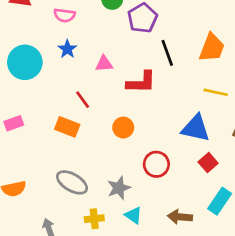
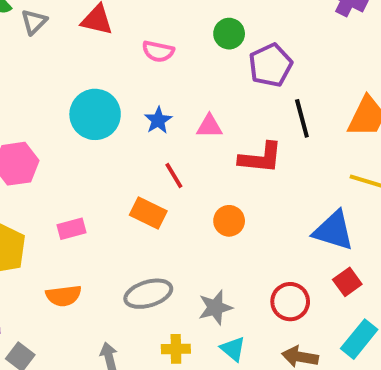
blue star: (67, 49) -> (158, 120), moved
pink rectangle: (14, 123) -> (71, 229), moved
red circle: (156, 164) -> (290, 302), moved
gray ellipse: (72, 182) -> (148, 294), turned -52

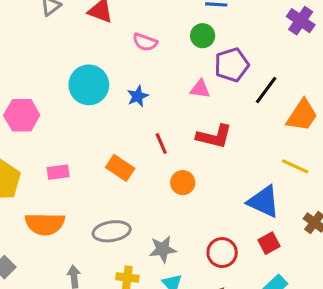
black line: (302, 118) -> (266, 90), moved, turned 44
pink triangle: (209, 126) -> (200, 89), moved
red line: (174, 175) -> (161, 144), moved
orange semicircle: (64, 296) -> (45, 224), size x1.4

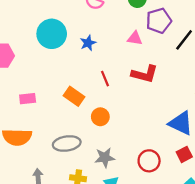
orange circle: (183, 183) -> (100, 117), moved

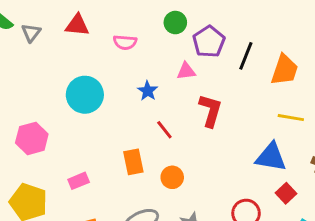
blue star: (88, 43) -> (148, 91), moved
red L-shape: (145, 74) -> (210, 111), turned -72
orange rectangle: (74, 96) -> (133, 162), turned 60

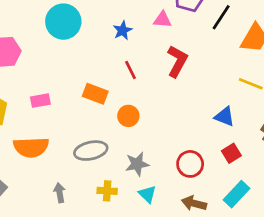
blue triangle: (271, 157) -> (225, 116), size x0.7
orange rectangle: (133, 162) -> (95, 94), turned -70

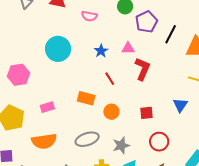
pink triangle: (162, 20) -> (128, 48), moved
blue triangle: (225, 116) -> (180, 105), turned 49
red square: (231, 153) -> (146, 113), moved, turned 32

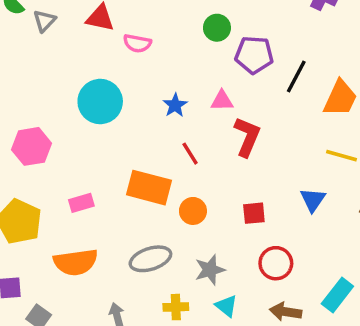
pink semicircle: (89, 16) -> (137, 43), moved
purple pentagon: (146, 22) -> (254, 55), turned 30
orange rectangle: (86, 98) -> (149, 188), size x1.4

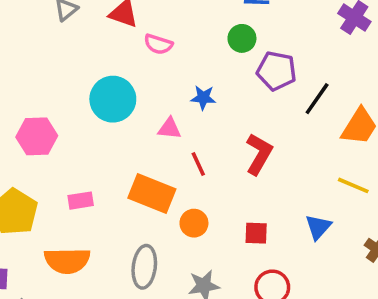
pink triangle: (222, 101) -> (169, 128), moved
blue star: (175, 105) -> (203, 98), moved, turned 30
gray ellipse: (150, 259) -> (144, 267), turned -72

